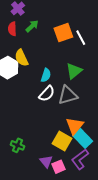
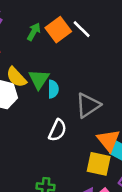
green arrow: (32, 26) -> (34, 32), moved
green triangle: (74, 71) -> (39, 79), moved
white semicircle: (47, 94) -> (57, 130), moved

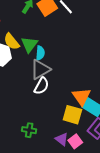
gray triangle: (88, 105) -> (40, 69), moved

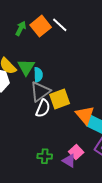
yellow square: (72, 115) -> (60, 99), moved, turned -30
green cross: (29, 130) -> (45, 156), moved
pink square: (75, 141) -> (76, 152), moved

